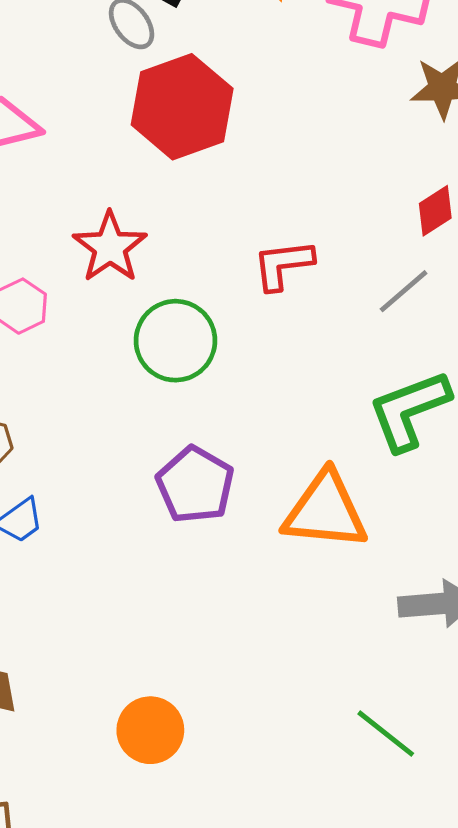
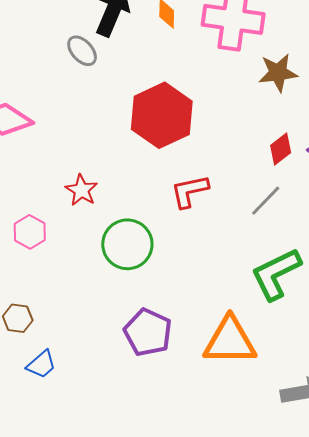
red hexagon: (182, 107) -> (162, 115), moved
red star: (110, 247) -> (81, 190), size x0.7

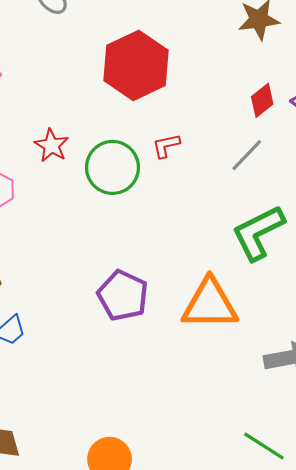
red L-shape: (190, 191) -> (166, 146), size x0.7
green circle: (127, 244) -> (112, 167), moved

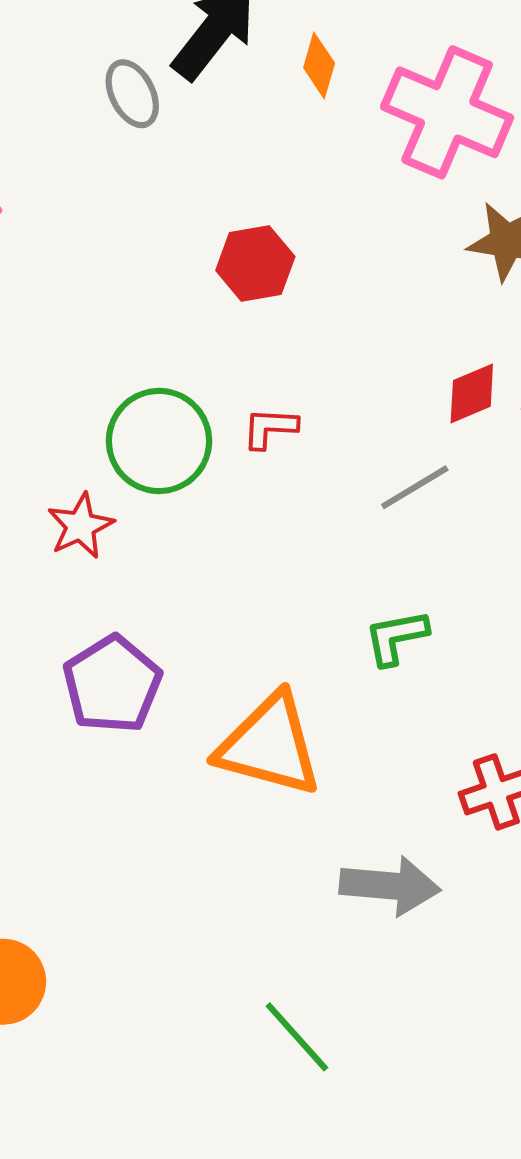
red hexagon: (136, 65) -> (255, 263), size x0.6
red star: (51, 145) -> (80, 526), moved
green L-shape: (258, 233) -> (396, 637), size x0.6

